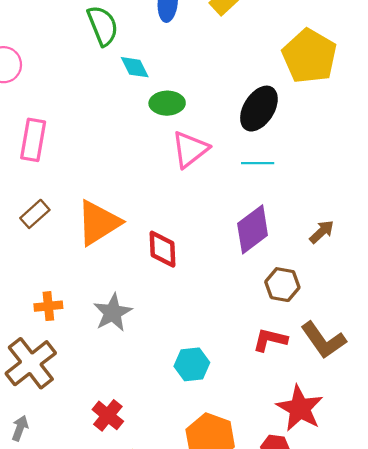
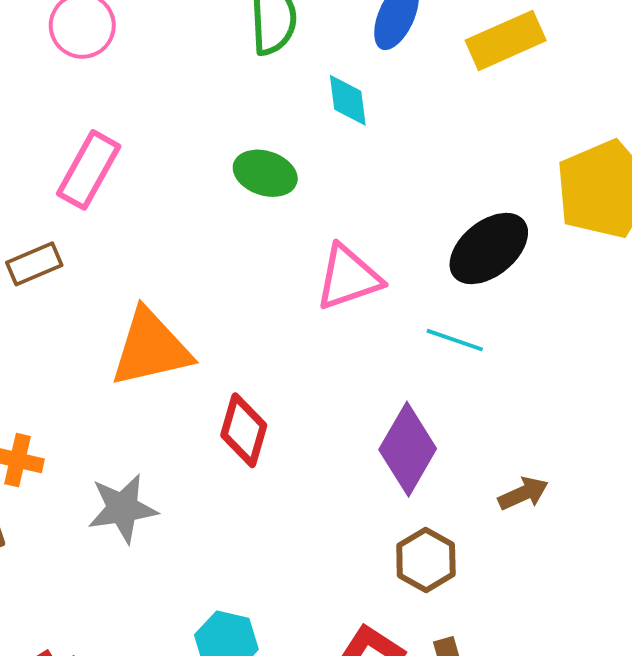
cyan diamond: (135, 67) -> (348, 100), moved
green ellipse: (167, 103) -> (265, 173), moved
brown rectangle: (35, 214) -> (34, 264), moved
purple diamond: (253, 229) -> (408, 449), turned -42

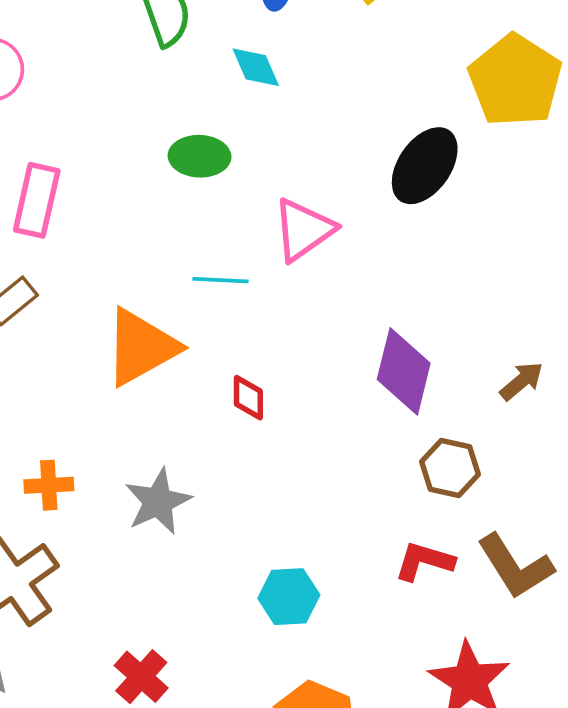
cyan line: (455, 340) -> (221, 280), moved
red diamond: (244, 430) -> (248, 398), size x0.7

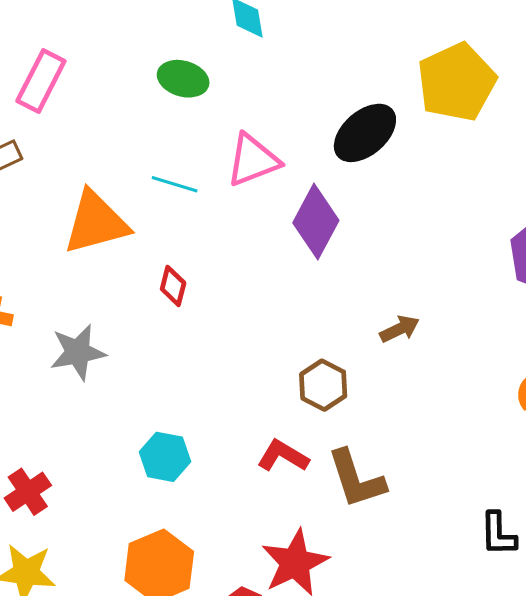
purple diamond: (404, 371) -> (316, 222), moved

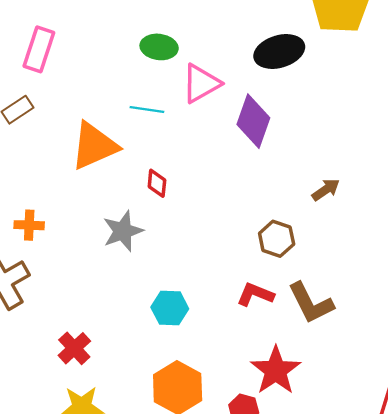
green ellipse: (183, 79) -> (159, 47), moved
black ellipse: (365, 133) -> (279, 51), turned 33
gray star: (78, 352) -> (123, 231), moved

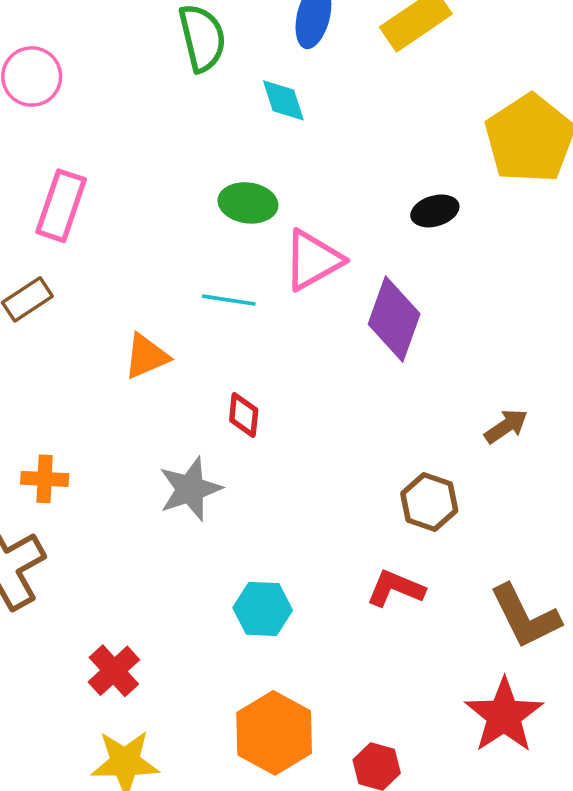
black ellipse: (279, 51) -> (435, 211), size x0.6
orange triangle: (94, 146) -> (146, 356), size x0.6
brown L-shape: (311, 303) -> (525, 617), moved
red star: (276, 370) -> (504, 715), moved

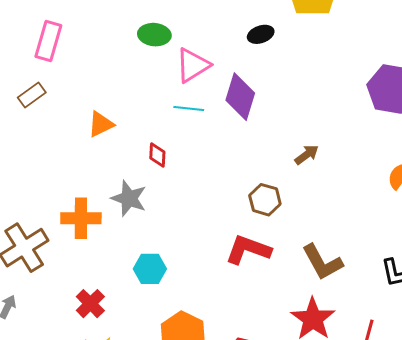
cyan line: (229, 300) -> (189, 108), moved
orange cross: (45, 479) -> (81, 218), moved, size x1.5
gray star: (190, 489) -> (129, 198), turned -30
red L-shape: (396, 588) -> (248, 250), size x1.4
cyan hexagon: (263, 609) -> (150, 269), moved

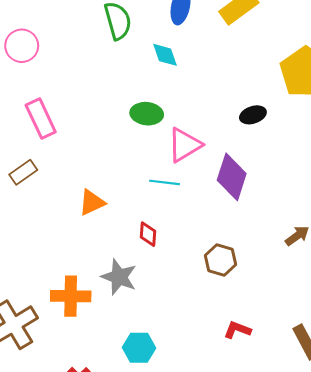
pink rectangle: (48, 41) -> (41, 119), turned -42
cyan line: (189, 108) -> (165, 182), moved
brown hexagon: (265, 200) -> (220, 260), moved
red L-shape: (248, 250) -> (237, 330), size x0.6

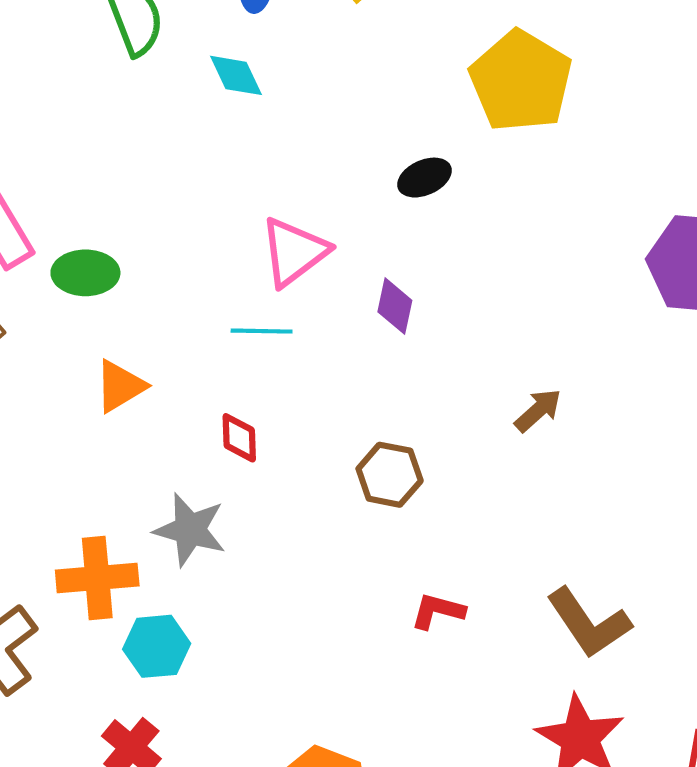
green ellipse: (147, 114) -> (85, 273), moved
purple diamond: (232, 177) -> (395, 306), size x0.6
cyan hexagon: (139, 348) -> (157, 646), moved

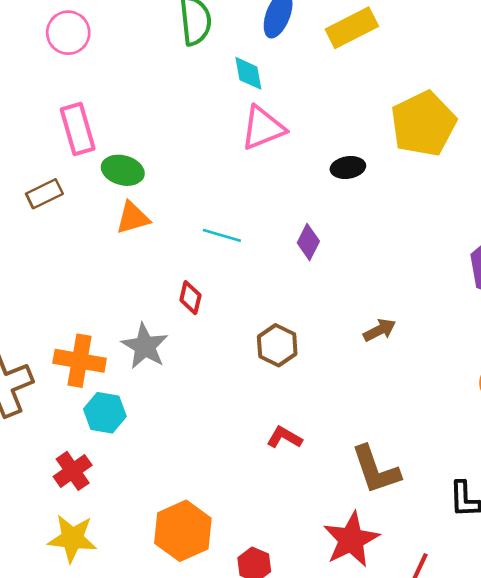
pink triangle: (294, 252) -> (263, 128), moved
orange triangle: (120, 386) -> (133, 218), moved

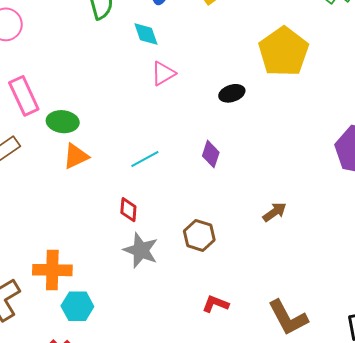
pink triangle: (263, 128) -> (163, 73), size x0.7
cyan line: (222, 235) -> (145, 159), turned -36
gray star: (145, 346) -> (141, 250), moved

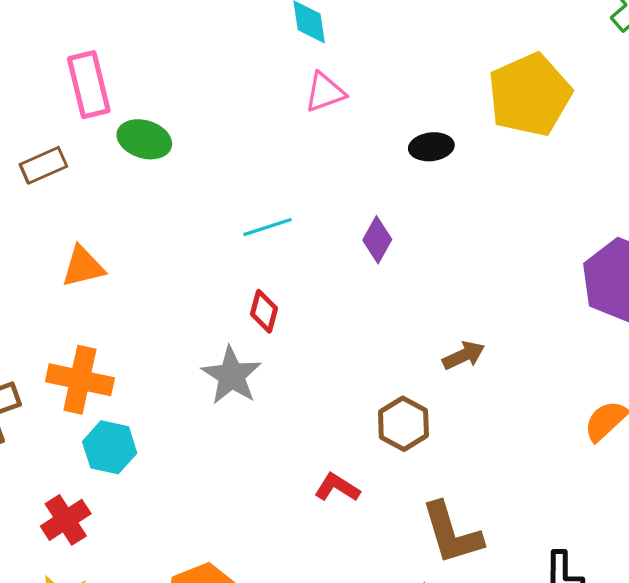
orange triangle: (76, 156) -> (83, 267), moved
red diamond: (128, 210) -> (264, 311), moved
brown hexagon: (199, 235) -> (403, 424), moved

